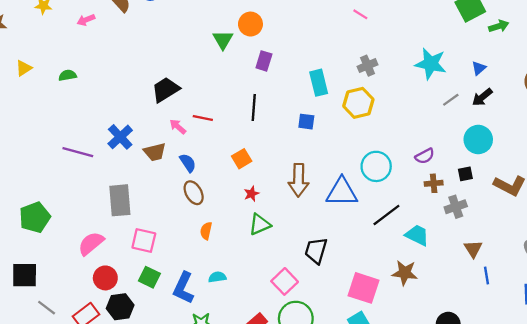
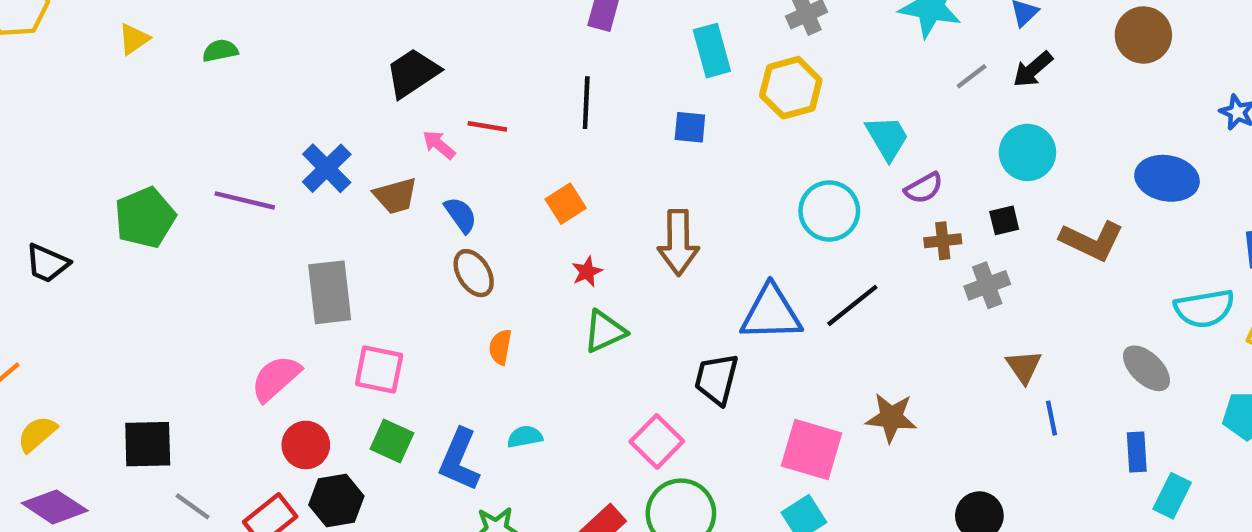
blue triangle: (342, 192) -> (771, 313), moved
green pentagon: (35, 217) -> (145, 218), moved
cyan trapezoid: (417, 235) -> (887, 138), moved, turned 35

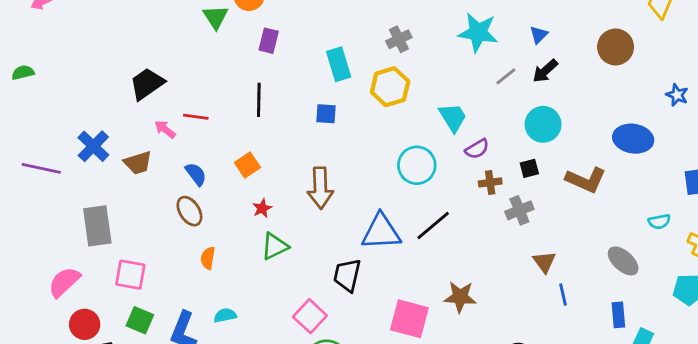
blue semicircle: (461, 215) -> (196, 174), moved
cyan semicircle: (1204, 308) -> (659, 222), size x0.6

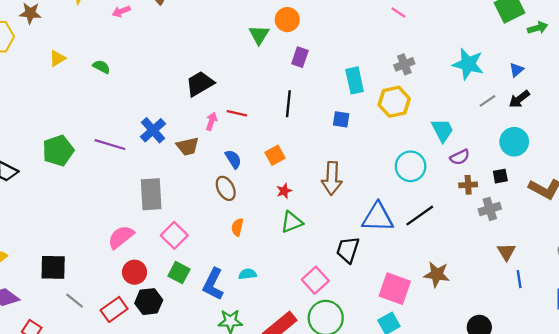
green semicircle: (23, 73) -> (101, 67), turned 36
pink arrow: (165, 129) -> (211, 121), turned 66
pink square: (130, 275) -> (174, 235), turned 30

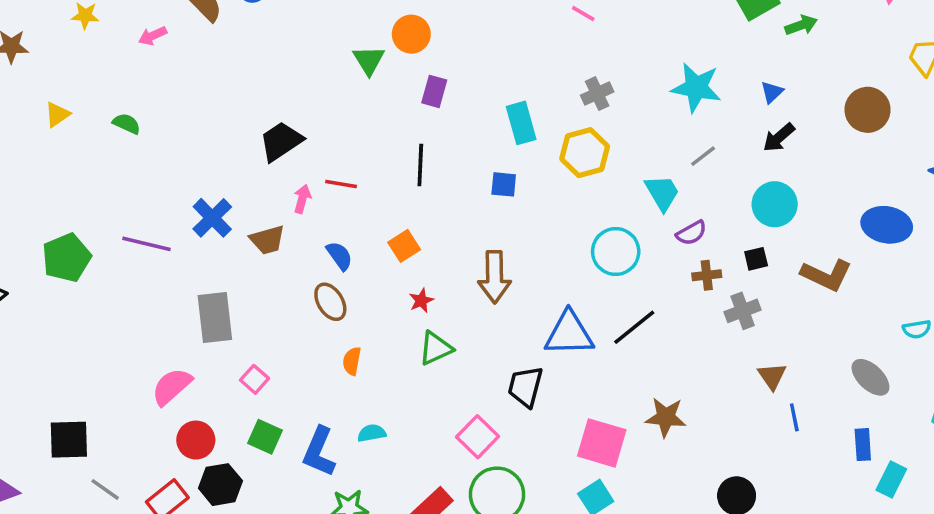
gray line: (488, 101) -> (703, 156), moved
pink square: (174, 235) -> (255, 379), size x0.7

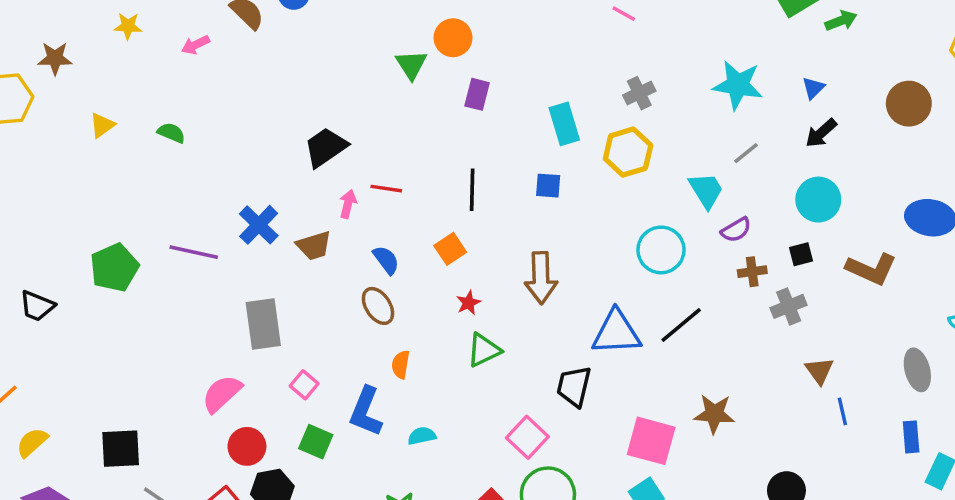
black line: (420, 165) -> (472, 190), moved
gray ellipse: (870, 377) -> (917, 370), turned 33
blue L-shape: (319, 452) -> (366, 412), moved

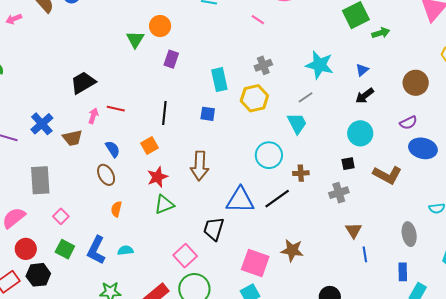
gray line: (746, 153) -> (306, 97), moved
purple semicircle: (736, 230) -> (408, 123), moved
brown cross: (752, 272) -> (301, 173), moved
red star: (468, 303) -> (157, 177), size x1.5
blue L-shape: (366, 412) -> (96, 250), moved

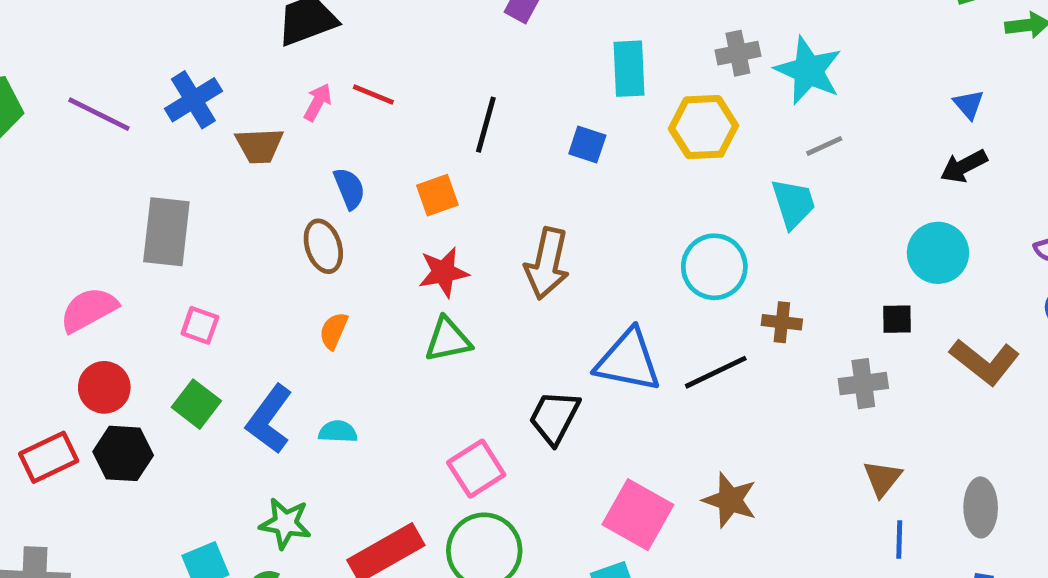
cyan star: (319, 65) -> (808, 71), moved
blue triangle: (362, 70) -> (969, 104), turned -40
pink square: (61, 216) -> (200, 325), turned -35
gray ellipse: (409, 234) -> (981, 507), moved

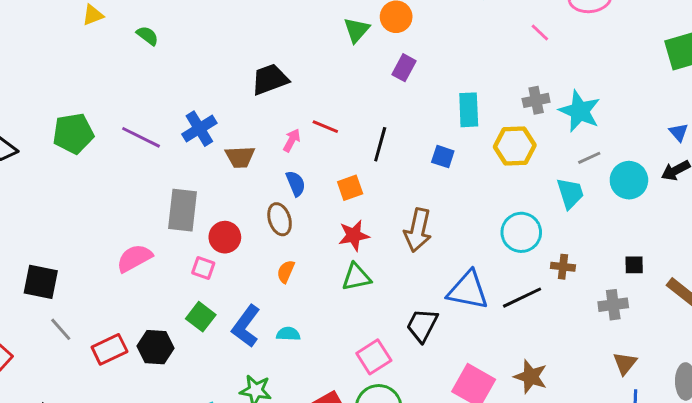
red line: (373, 95) -> (325, 127), moved
pink arrow: (318, 102) -> (292, 140), moved
cyan circle: (938, 253) -> (629, 180), moved
red circle: (104, 387) -> (225, 237), moved

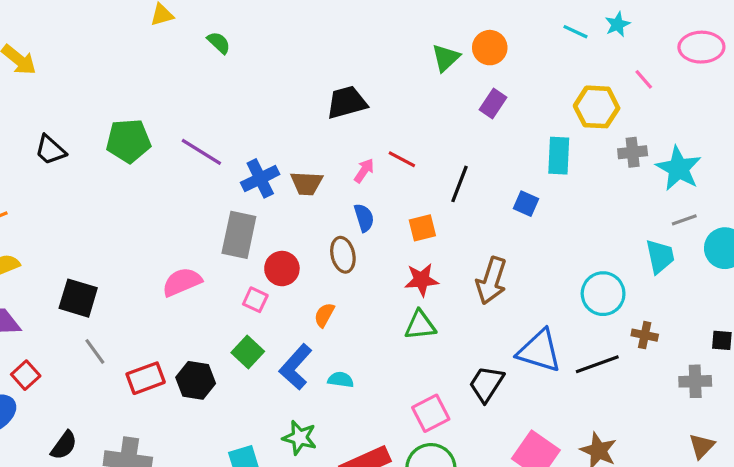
blue cross: (199, 129) -> (260, 178), moved
yellow hexagon: (515, 146) -> (597, 107), moved
orange semicircle: (286, 272) -> (324, 315), moved

